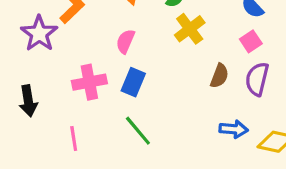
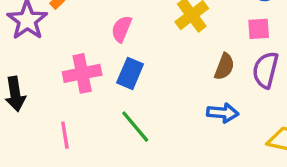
pink square: (251, 41) -> (259, 29), turned 30
blue arrow: (234, 129) -> (223, 113), moved

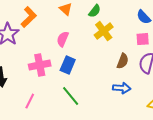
pink line: (65, 135) -> (30, 101), turned 35

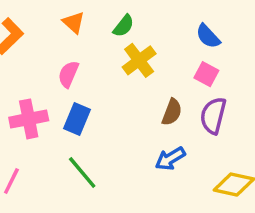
pink square: (143, 39) -> (206, 74), turned 32
blue arrow: (122, 88) -> (170, 159), turned 144

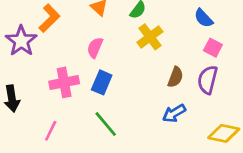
pink square: (206, 74) -> (213, 48), moved

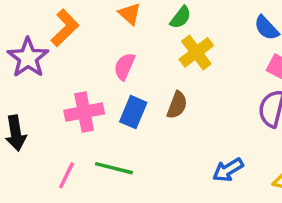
brown semicircle: (175, 77) -> (177, 105), moved
blue arrow: (174, 113) -> (228, 170), moved
green line: (106, 124) -> (114, 168), moved, turned -36

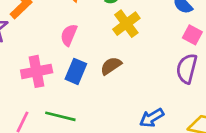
brown semicircle: (177, 105) -> (111, 66), turned -145

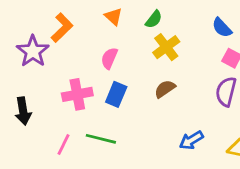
brown semicircle: (111, 66) -> (165, 89), moved

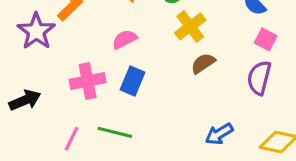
pink semicircle: (109, 58) -> (124, 39), turned 40
brown semicircle: (165, 89) -> (203, 63), moved
black arrow: (23, 111) -> (25, 100), turned -104

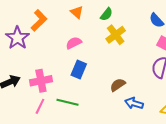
brown semicircle: (203, 63) -> (118, 85), moved
pink cross: (88, 81) -> (41, 81), moved
blue arrow: (219, 134) -> (134, 103), turned 48

